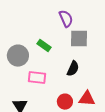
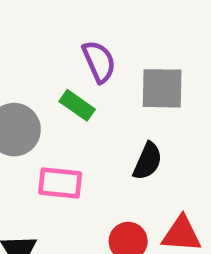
purple semicircle: (66, 19) -> (99, 62), moved

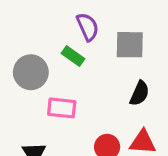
black semicircle: (148, 161) -> (140, 93), moved

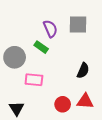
gray square: (130, 45) -> (78, 25), moved

